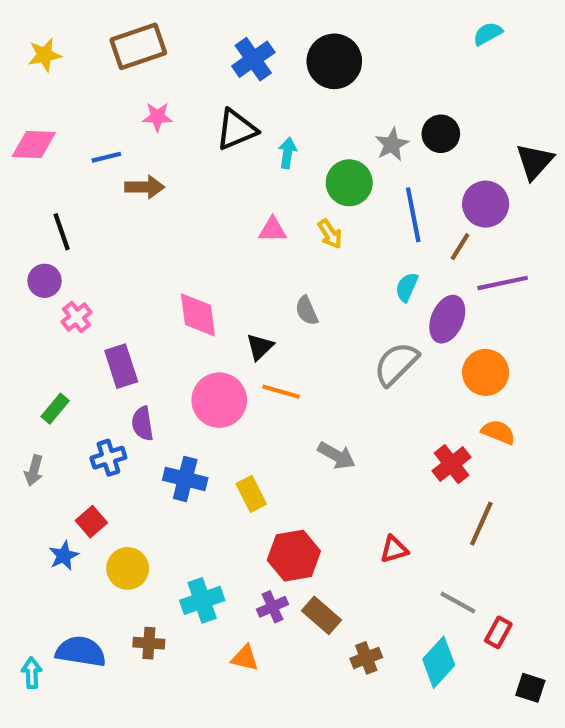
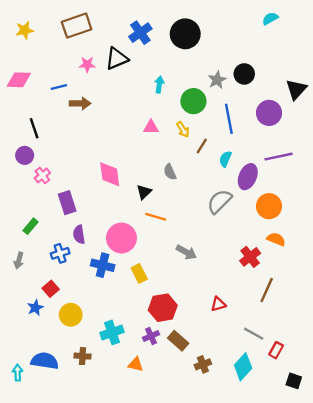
black triangle: (236, 130) -> (117, 59), moved
brown line: (460, 247) -> (202, 146), moved
pink circle: (219, 400) -> (121, 238), moved

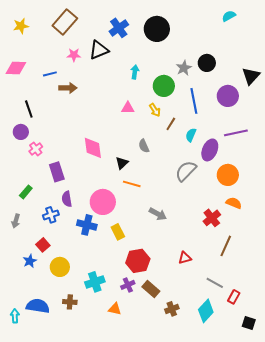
brown rectangle: (77, 26) -> (65, 22), turned -30

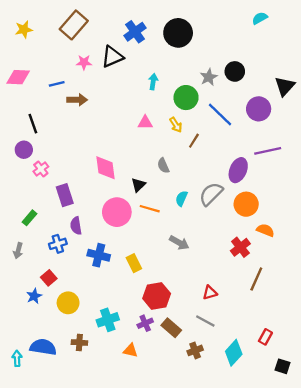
blue line: (194, 101) -> (220, 115), turned -35
cyan semicircle: (191, 135) -> (181, 198), moved
orange circle: (228, 175) -> (246, 204), moved
pink circle: (103, 202) -> (117, 212), moved
gray line: (215, 283) -> (205, 321), moved

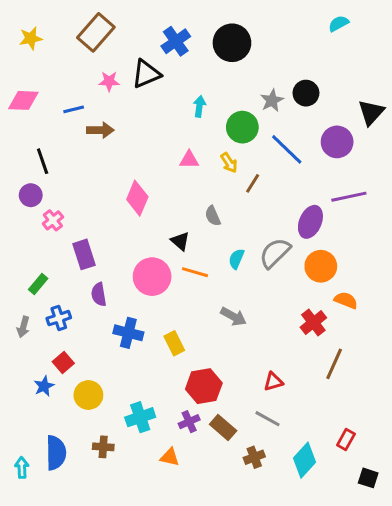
pink diamond: (105, 168) -> (137, 198), moved, turned 30
black triangle: (138, 185) -> (180, 241), turned -35
blue cross: (58, 244) -> (59, 318), moved
blue semicircle: (43, 347) -> (56, 453), turned 80

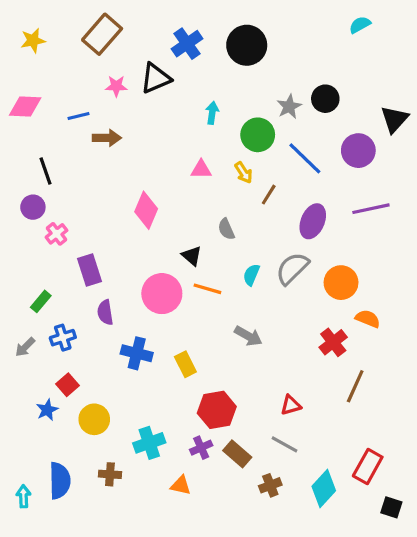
purple ellipse: (310, 222) -> (313, 221), moved
gray arrow: (23, 327) -> (25, 347), turned 30
red rectangle: (346, 439) -> (368, 466), size x1.5

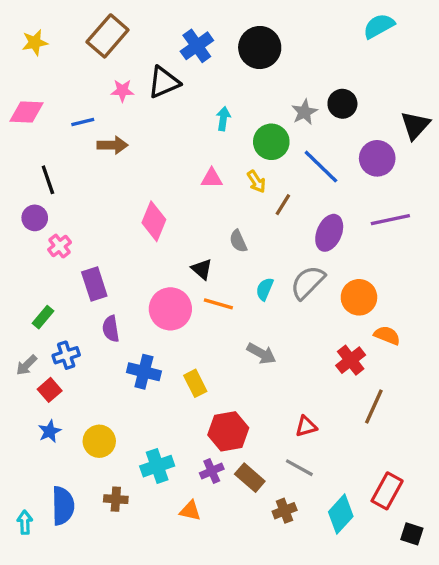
cyan semicircle: (360, 25) -> (379, 26), size x1.4
red square: (68, 385) -> (50, 390), moved

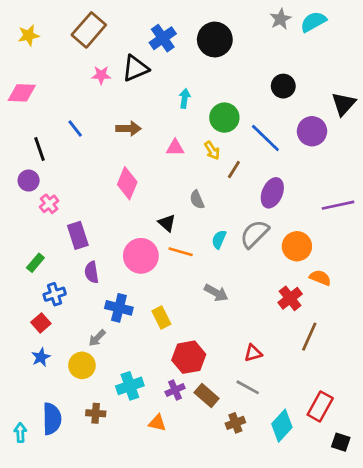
gray star: (304, 112) -> (281, 19), moved
blue line: (83, 122) -> (75, 129), moved, turned 66
brown arrow: (112, 145) -> (129, 129), moved
purple line: (390, 220) -> (338, 205), moved
gray arrow: (26, 365) -> (97, 338), moved

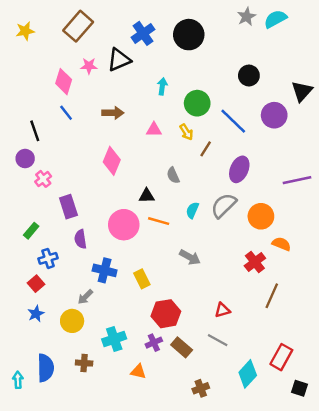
pink diamond: (22, 93) -> (64, 82), moved, turned -75
black triangle: (167, 223) -> (147, 196), turned -42
brown cross: (235, 423) -> (201, 388), moved

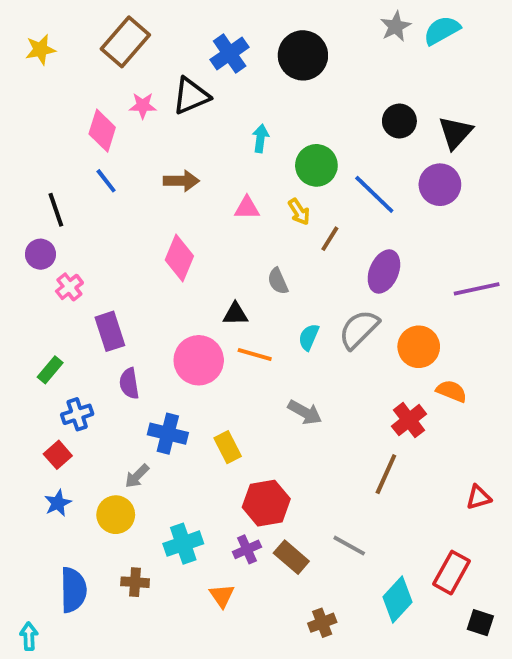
black triangle: (302, 91) -> (455, 133), moved
brown line: (272, 296) -> (386, 474), moved
red triangle: (222, 310) -> (479, 497), moved
orange triangle: (138, 371) -> (222, 596), turned 42
cyan arrow: (18, 380) -> (29, 636), moved

